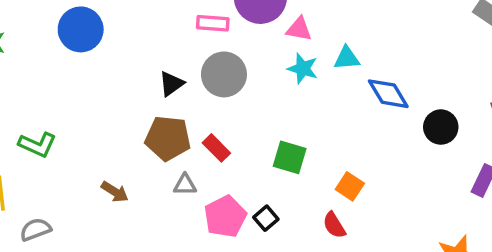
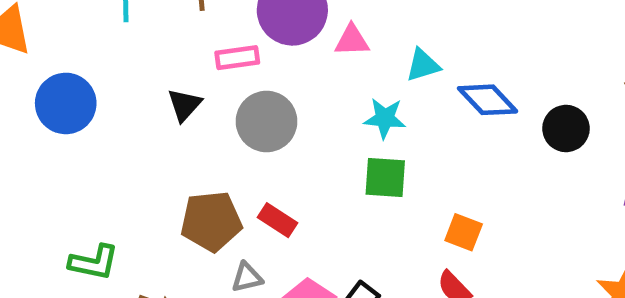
cyan star: (303, 69) -> (385, 118), moved
black triangle: (171, 84) -> (184, 105), moved
green L-shape: (37, 145) -> (94, 262), moved
green square: (290, 157) -> (385, 178), moved

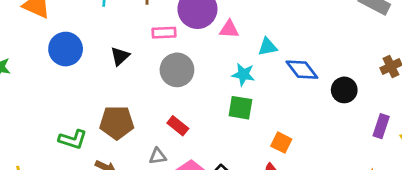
black triangle: (184, 105) -> (120, 56), moved
brown pentagon: (211, 221) -> (117, 123), moved

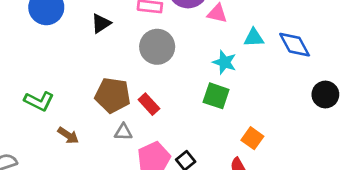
blue diamond: (302, 70) -> (295, 45), moved
brown pentagon: (117, 123) -> (113, 95), moved

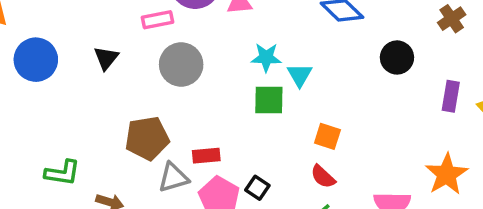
cyan triangle: (254, 38) -> (300, 75), moved, turned -40
red rectangle: (149, 104) -> (206, 156), moved, turned -35
gray triangle: (123, 132) -> (173, 178), size x1.4

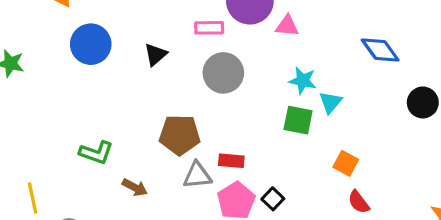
red semicircle: (323, 177) -> (359, 202), moved

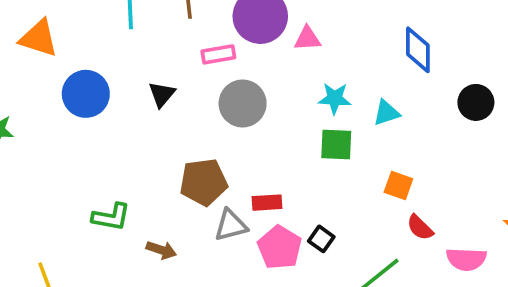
blue diamond: (380, 50) -> (418, 50), turned 45
cyan triangle: (330, 102) -> (386, 113), moved, turned 40

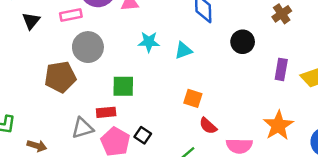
black triangle: (162, 94) -> (31, 21), moved
green square: (336, 145) -> (123, 86), moved
brown pentagon: (203, 182) -> (60, 77), moved

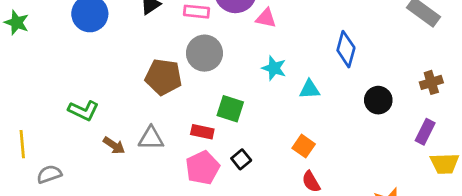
purple rectangle: (281, 69) -> (425, 132), moved
gray triangle: (82, 128) -> (151, 138), moved
black square: (143, 135) -> (241, 159), moved

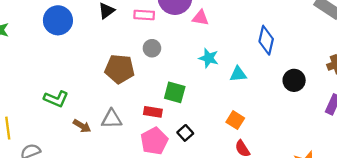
gray circle: (204, 53) -> (152, 48), size x0.6

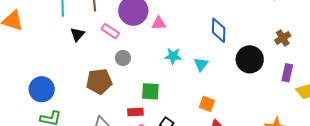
pink rectangle: (144, 15) -> (110, 31), turned 42
blue circle: (58, 20) -> (42, 89), moved
cyan triangle: (238, 74) -> (201, 64), turned -35
black circle: (294, 80) -> (250, 59), size x1.4

